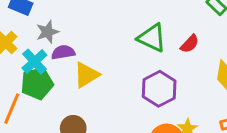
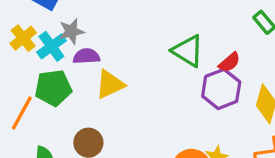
cyan cross: (34, 62) -> (51, 46), moved
purple hexagon: (159, 89) -> (221, 89), moved

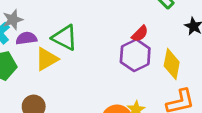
green triangle: (188, 51) -> (65, 38), moved

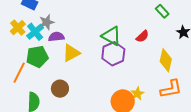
green triangle: (65, 38) -> (111, 36), moved
purple hexagon: (135, 55) -> (113, 54), moved

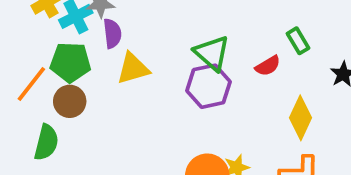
green rectangle: (162, 11) -> (298, 41), moved
purple semicircle: (56, 37) -> (112, 33), turned 77
brown circle: (60, 89) -> (70, 101), moved

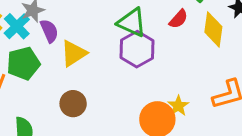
brown circle: (70, 101) -> (73, 104), moved
yellow diamond: (301, 118) -> (213, 29), moved

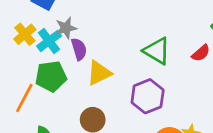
purple hexagon: (137, 49) -> (148, 96), moved

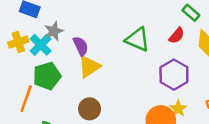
yellow cross: (25, 34) -> (18, 42), turned 30
purple semicircle: (79, 49) -> (81, 46), moved
purple hexagon: (148, 96) -> (174, 75), moved

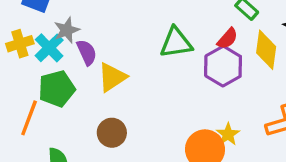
green triangle: (137, 39) -> (176, 43), turned -32
purple semicircle: (81, 46) -> (87, 52), moved
purple hexagon: (174, 75) -> (223, 66), moved

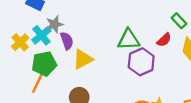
yellow cross: (20, 44) -> (20, 42), moved, turned -30
purple hexagon: (223, 66) -> (141, 62), moved
orange line: (29, 118) -> (38, 81), moved

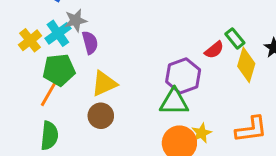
green rectangle: (179, 21) -> (235, 38), moved
green triangle: (129, 40) -> (174, 102), moved
yellow triangle: (83, 59) -> (104, 84), moved

